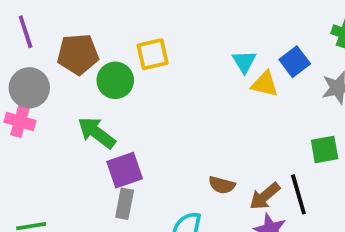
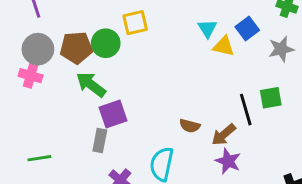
brown pentagon: (78, 54) -> (76, 48), moved
black line: (298, 194) -> (246, 110), moved
gray rectangle: (125, 204) -> (100, 141), moved

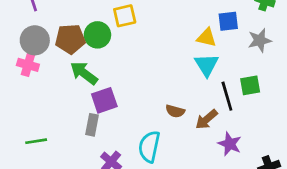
cyan triangle: (207, 28) -> (206, 65), moved, size x1.4
blue square: (247, 28) -> (228, 21), turned 30
purple star: (228, 161) -> (230, 144), moved

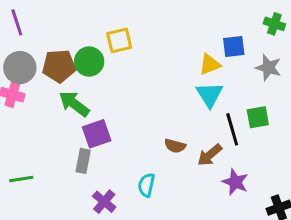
yellow triangle: (206, 38) -> (210, 65), turned -35
gray star: (260, 40) -> (268, 68), turned 30
cyan semicircle: (149, 147) -> (146, 185), size x0.7

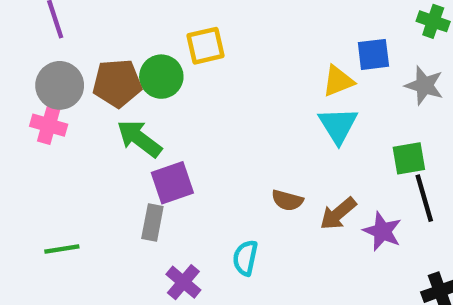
black line: (232, 129) -> (424, 198), moved
purple star: (235, 182) -> (382, 231), moved

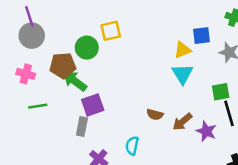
brown pentagon: (117, 83) -> (63, 66), moved
gray circle: (60, 85) -> (32, 36), moved
green line: (62, 249) -> (38, 106), moved

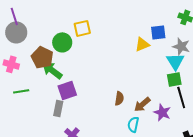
brown pentagon: (63, 66) -> (42, 57), turned 30
cyan triangle: (182, 74) -> (175, 61), moved
brown semicircle: (155, 115) -> (119, 98), turned -96
cyan semicircle: (132, 146) -> (133, 124), moved

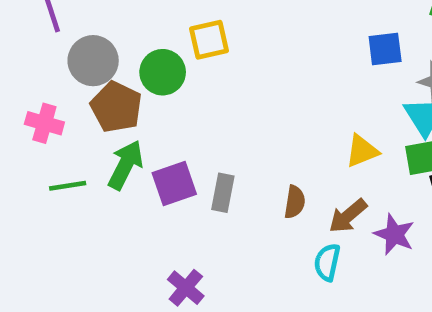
gray circle: (16, 32) -> (93, 61), moved
yellow triangle: (142, 44) -> (362, 151), moved
green arrow: (52, 70) -> (126, 165), moved, turned 80
gray rectangle: (58, 108) -> (223, 193), moved

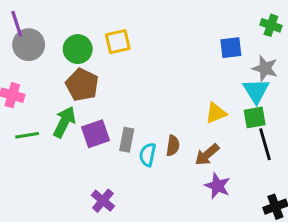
gray circle: (93, 61) -> (29, 45), moved
green circle: (163, 72) -> (78, 49), moved
brown pentagon: (116, 107) -> (82, 85), moved
purple star: (394, 234) -> (217, 186), moved
cyan semicircle: (327, 262) -> (148, 155), moved

